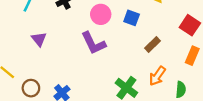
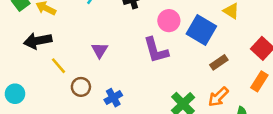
blue square: (132, 18) -> (201, 30), size x1.6
purple triangle: (39, 39) -> (100, 50), moved

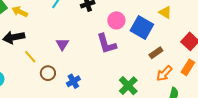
orange arrow: (218, 97) -> (164, 73), moved

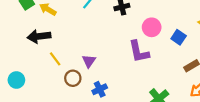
blue square: (142, 28) -> (179, 37), size x0.6
purple triangle: (62, 44) -> (89, 61), moved

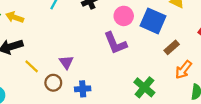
blue square: (179, 37) -> (153, 21), size x1.6
blue cross: (100, 89) -> (83, 89), turned 32

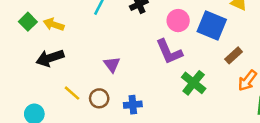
purple triangle: (66, 62) -> (112, 64), moved
yellow line: (32, 66) -> (72, 93), moved
green cross: (144, 87) -> (194, 83), moved

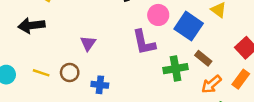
brown rectangle: (234, 55) -> (203, 58), turned 70
green cross: (194, 83) -> (176, 69), moved, turned 30
yellow line: (72, 93) -> (41, 73), moved, turned -35

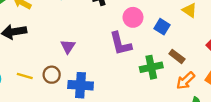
blue square: (189, 26) -> (162, 27), size x0.6
blue cross: (100, 85) -> (81, 85), size x1.5

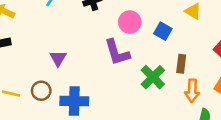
brown rectangle: (177, 56) -> (181, 64), turned 63
green cross: (151, 67) -> (153, 77), turned -30
orange arrow: (186, 81) -> (192, 91), turned -42

